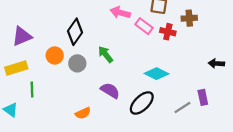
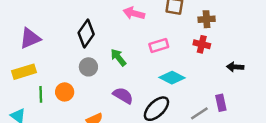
pink rectangle: (144, 26) -> (159, 45), moved, turned -54
red cross: (168, 32) -> (202, 44), moved
orange circle: (55, 55) -> (65, 92), moved

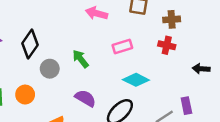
black diamond: (86, 34) -> (30, 44), moved

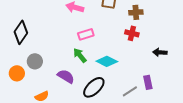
pink rectangle: (122, 47) -> (86, 34), moved
green arrow: (81, 59) -> (80, 55), moved
gray circle: (50, 69) -> (35, 61), moved

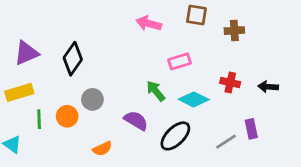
red cross: (132, 33) -> (230, 83), moved
pink rectangle: (86, 34) -> (180, 61), moved

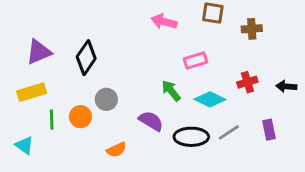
red cross: (230, 83) -> (247, 82), turned -30
black ellipse: (175, 136) -> (191, 137), turned 44
gray line: (226, 142) -> (229, 132), moved

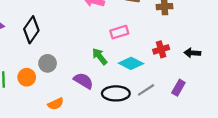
purple rectangle: (269, 130) -> (178, 88), turned 42

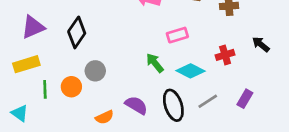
black arrow: (192, 53) -> (261, 44), moved, turned 35
purple semicircle: (83, 81) -> (136, 105), moved
black ellipse: (116, 93) -> (173, 105), turned 72

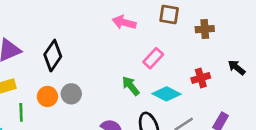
pink rectangle: (177, 35) -> (153, 58), turned -30
orange circle: (71, 87) -> (47, 96), moved

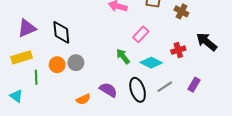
brown cross: (205, 29) -> (181, 11), turned 32
black diamond: (53, 56) -> (61, 32), turned -40
black arrow: (236, 67) -> (207, 42), size x1.5

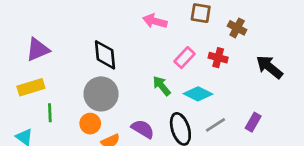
black diamond: (61, 32) -> (105, 55), moved
red cross: (178, 50) -> (218, 58), moved, turned 32
gray circle: (76, 63) -> (101, 94), size x1.6
orange circle: (57, 65) -> (90, 124), moved

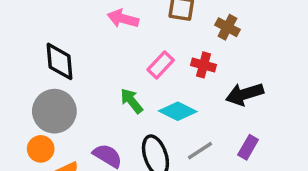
black arrow: (269, 67) -> (245, 94), moved, turned -56

